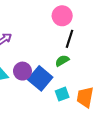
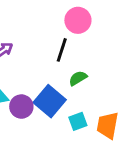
black line: (69, 39) -> (62, 50), moved
purple circle: (22, 71) -> (21, 107), moved

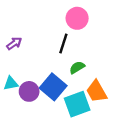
cyan square: (78, 121) -> (77, 104), size x1.6
orange trapezoid: (108, 125) -> (97, 91), moved, turned -40

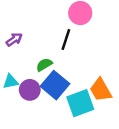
green semicircle: (77, 67) -> (44, 65), moved

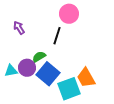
purple arrow: (14, 39) -> (19, 28), moved, turned -88
purple circle: (30, 90) -> (27, 68), moved

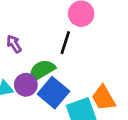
purple arrow: (19, 28) -> (14, 44), moved
green semicircle: (39, 57) -> (42, 70), size x1.5

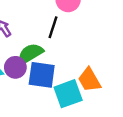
blue square: (53, 93) -> (42, 75), turned -32

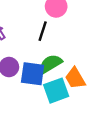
green semicircle: (30, 54) -> (51, 64), moved

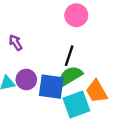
black line: (43, 31) -> (69, 56), moved

